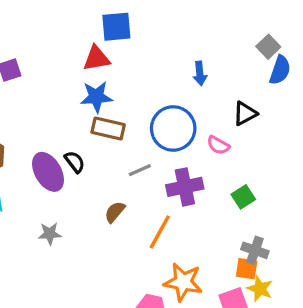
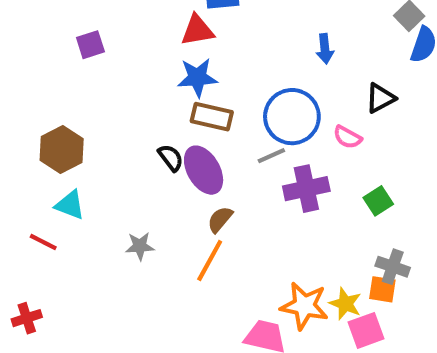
gray line: (140, 170) -> (271, 156), moved
purple ellipse: (48, 172) -> (204, 170), moved
orange line: (160, 232) -> (210, 261), moved
yellow star: (260, 289) -> (345, 304), moved

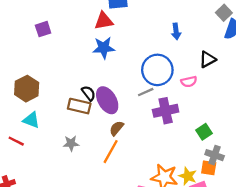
brown rectangle: (212, 117) -> (79, 106), moved
pink semicircle: (347, 137) -> (189, 82), turned -42
green square: (378, 201) -> (204, 132), moved

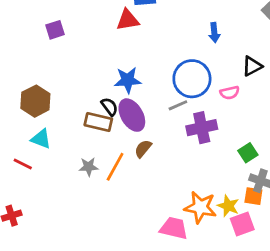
blue star: (104, 48) -> (128, 80), moved
orange line: (111, 152) -> (115, 167), moved

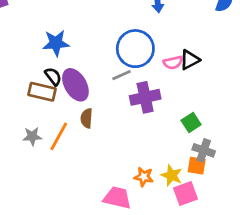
black triangle: (252, 66) -> (190, 60), moved
blue star: (128, 80) -> (56, 43), moved
brown semicircle: (143, 149) -> (87, 118), turned -36
orange star: (200, 207) -> (144, 177), size x0.6

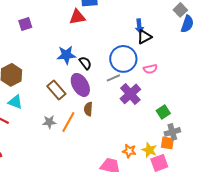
black triangle: (190, 60) -> (144, 37), moved
black semicircle: (53, 76) -> (85, 63), moved
brown rectangle: (42, 92) -> (56, 90), turned 36
purple cross: (145, 97) -> (130, 94), turned -30
gray cross: (204, 150) -> (172, 132), turned -35

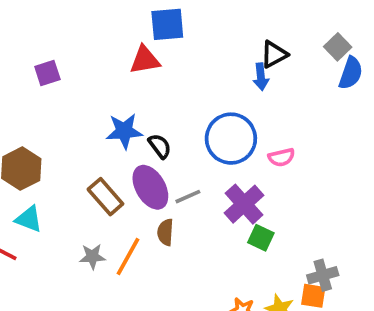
black triangle: (144, 37) -> (274, 54), moved
gray line: (113, 78) -> (188, 197), moved
green square: (163, 112) -> (261, 238), moved, turned -32

